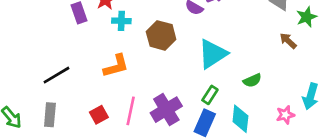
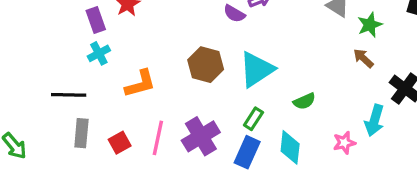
cyan cross: (121, 21) -> (99, 53), moved, turned -30
brown hexagon: (161, 35) -> (206, 65), moved
brown arrow: (288, 41) -> (363, 58), moved
black line: (57, 75) -> (69, 95), turned 32
gray rectangle: (50, 115) -> (81, 133), moved

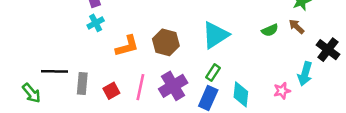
brown hexagon: (206, 65) -> (166, 42), moved
black line: (69, 95) -> (54, 71), moved
green semicircle: (304, 101) -> (270, 30), moved

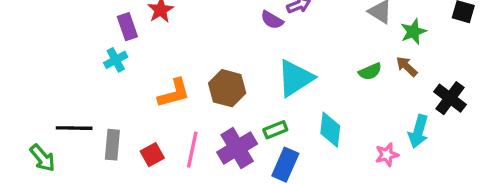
cyan cross: (96, 23) -> (116, 60), moved
green rectangle: (213, 73) -> (275, 130), moved, turned 35
cyan diamond: (241, 94) -> (330, 130), moved

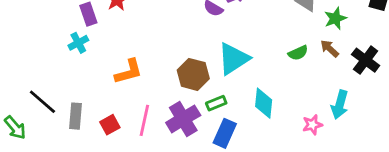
brown hexagon: (227, 88) -> (193, 74), moved
black cross: (450, 98) -> (366, 60), moved
black line: (74, 128) -> (42, 102), turned 40

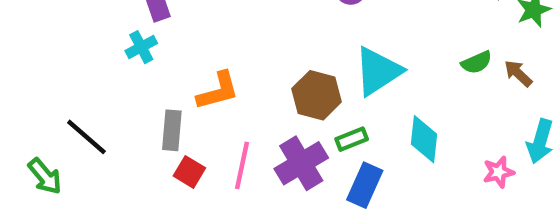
brown arrow: (330, 49) -> (518, 73), moved
gray rectangle: (75, 116) -> (172, 130), moved
red square: (110, 125) -> (189, 172), turned -30

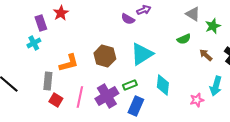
green semicircle: (477, 62) -> (184, 39), moved
brown hexagon: (317, 95) -> (105, 56), moved

